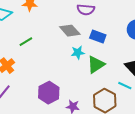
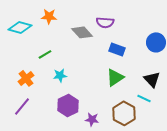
gray diamond: (70, 31) -> (82, 32), moved
cyan star: (78, 53) -> (60, 75), moved

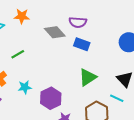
blue rectangle: (117, 49) -> (82, 44), moved
cyan star: (60, 75) -> (25, 87), moved
purple hexagon: (68, 105) -> (51, 98), moved

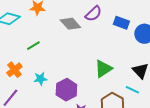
purple semicircle: (78, 22) -> (93, 14), turned -48
blue rectangle: (82, 44) -> (121, 23), moved

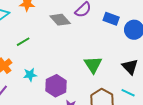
green triangle: (103, 69) -> (93, 65), turned -30
cyan line: (132, 90) -> (128, 93), moved

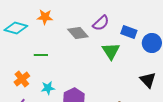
green line: (23, 42) -> (41, 55), turned 32
green triangle: (93, 65) -> (111, 51), moved

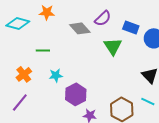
cyan star: (48, 88) -> (56, 75), moved

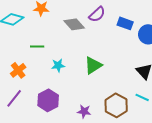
green triangle: (113, 46) -> (93, 65), moved, turned 30
cyan star: (56, 75) -> (58, 65), moved
purple hexagon: (76, 94) -> (48, 100), moved

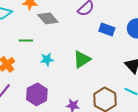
blue rectangle: (125, 23) -> (107, 29), moved
gray diamond: (74, 24) -> (48, 18), moved

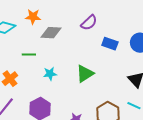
gray diamond: (48, 18) -> (51, 33), turned -45

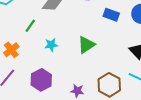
green line: (29, 55) -> (30, 26), turned -56

